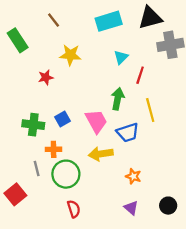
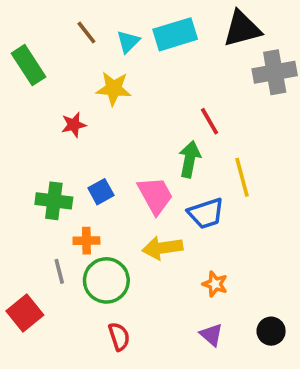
cyan triangle: (121, 57) -> (128, 42), moved
red line: (140, 75) -> (210, 121), moved, turned -48

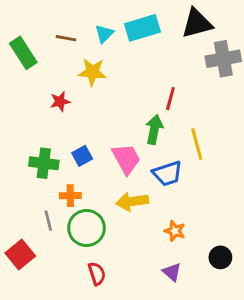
brown line: (86, 32) -> (66, 38), moved, turned -42
red line: (210, 121) -> (170, 99), turned 45
black circle: (271, 331) -> (220, 257), moved

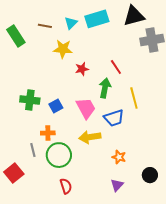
red line: (170, 99) -> (116, 67), turned -49
red star: (60, 101) -> (82, 69), moved
green cross: (44, 163) -> (30, 100), moved
purple triangle: (172, 272) -> (117, 185), turned 32

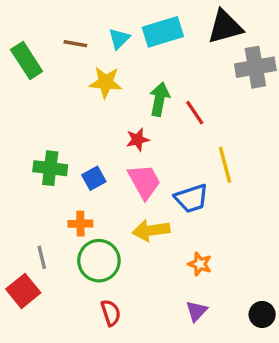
red star: (82, 69) -> (138, 140), moved
green arrow: (105, 88) -> (159, 99), moved
gray line: (33, 150) -> (42, 257), moved
black circle: (150, 175) -> (262, 314), moved

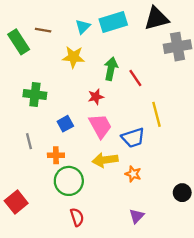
brown line: (75, 44) -> (43, 30), moved
green cross: (50, 168) -> (35, 94), moved
gray line: (42, 257) -> (29, 141), moved
orange star: (200, 264) -> (133, 174), moved
black circle: (262, 314) -> (182, 193), moved

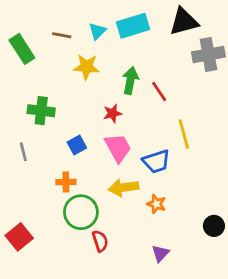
brown line: (43, 30) -> (62, 35), moved
gray line: (29, 141) -> (23, 152), moved
red semicircle: (77, 217) -> (100, 241), moved

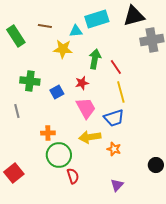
cyan triangle: (97, 31) -> (76, 31), moved, turned 40
yellow line: (184, 134) -> (121, 92), moved
blue square: (77, 145) -> (57, 92), moved

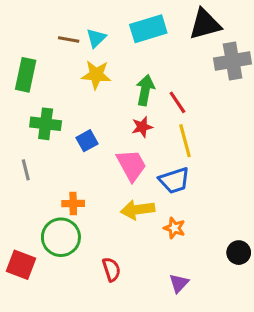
cyan triangle: (76, 31) -> (96, 38), moved, turned -40
green rectangle: (16, 36) -> (26, 75), moved, turned 45
red star: (82, 83) -> (142, 127), moved
green circle: (59, 155) -> (61, 237), moved
red square: (14, 173) -> (21, 265), turned -30

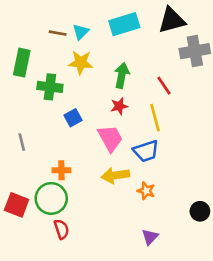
red line: (177, 102) -> (164, 86), moved
green cross: (46, 124) -> (50, 87), moved
red square: (21, 265) -> (17, 205), moved
red semicircle: (111, 269) -> (61, 229), moved

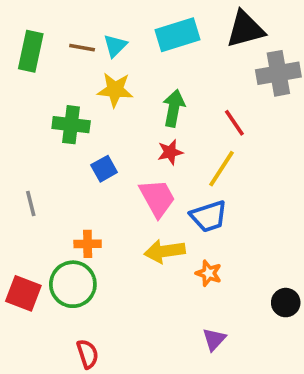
green rectangle: (22, 63) -> (31, 51), moved
yellow line: (155, 118) -> (221, 169), turned 48
red semicircle: (61, 229) -> (88, 354), moved

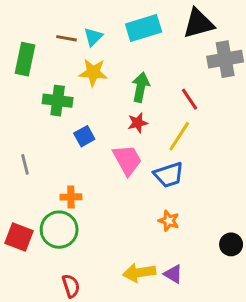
green rectangle: (31, 51) -> (25, 59), moved
yellow arrow: (165, 251) -> (139, 273), moved
purple triangle: (214, 339) -> (173, 274), turned -42

